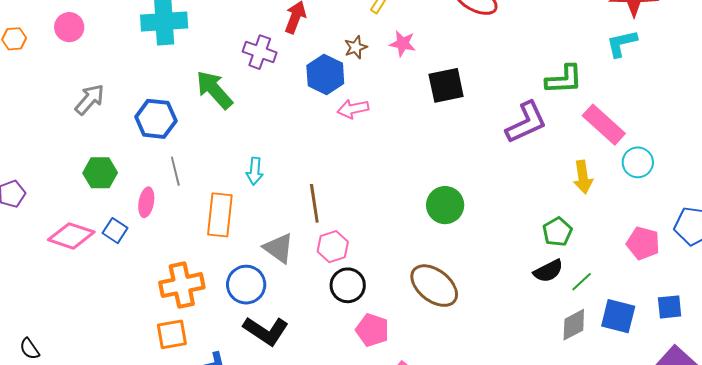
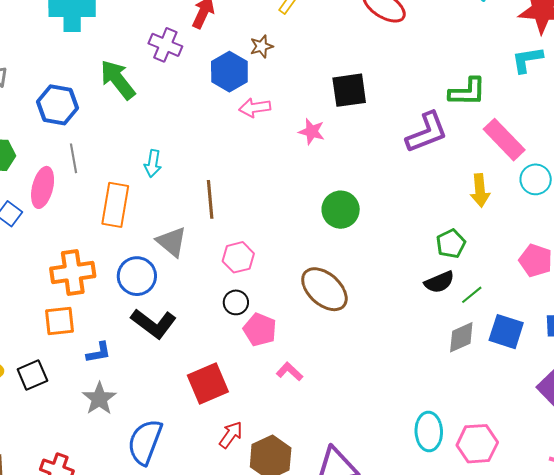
pink star: (403, 44) -> (312, 132), moved
pink ellipse: (146, 202) -> (43, 187), size x1.4
pink hexagon: (333, 247) -> (238, 257), moved
black circle: (348, 285) -> (236, 302), moved, size x0.7

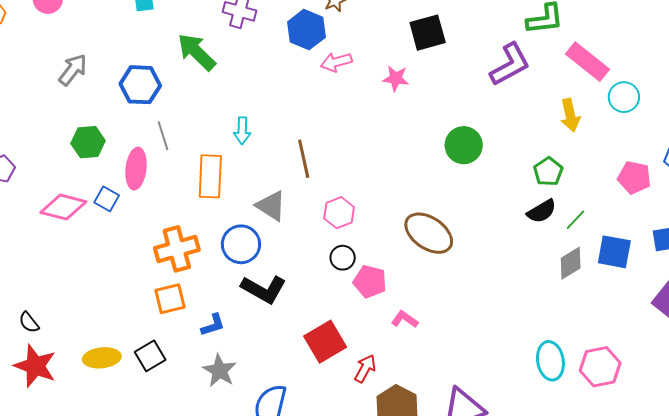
green circle: (341, 210) -> (464, 145), moved
red arrow: (231, 435) -> (365, 368), moved

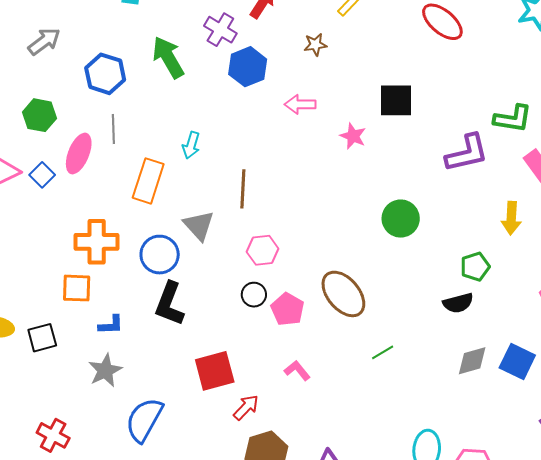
blue hexagon: (306, 30) -> (248, 67), moved
green line: (576, 220) -> (383, 352), moved
pink pentagon: (370, 282) -> (288, 309), moved
black L-shape: (264, 289) -> (169, 304), turned 66

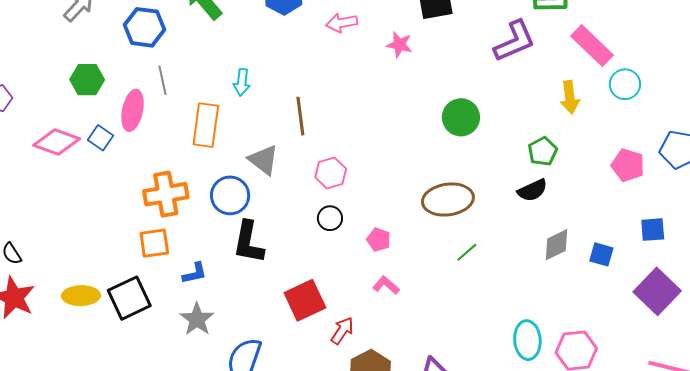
brown ellipse: (343, 294) -> (448, 200), moved, turned -48
pink pentagon: (288, 309) -> (379, 240), moved, size x0.7
black square: (42, 338) -> (129, 298), size x1.4
blue square: (517, 361) -> (601, 254), moved, size x0.7

